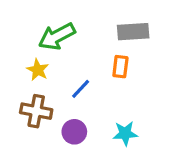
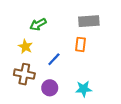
green arrow: (57, 36) -> (38, 24), size x0.7

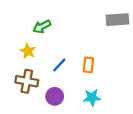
gray rectangle: (89, 21) -> (117, 20), moved
orange rectangle: (80, 44) -> (88, 65), moved

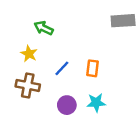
green arrow: (42, 27) -> (44, 28), turned 54
purple circle: (55, 96) -> (67, 105), moved

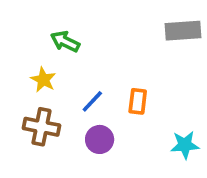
cyan star: (96, 103) -> (185, 145), moved
purple circle: (67, 105) -> (100, 139), moved

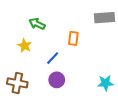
orange rectangle: (138, 101) -> (73, 38), moved
brown cross: (41, 127) -> (17, 83), moved

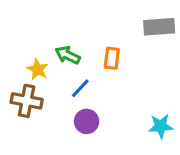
green arrow: (37, 24) -> (68, 55), moved
brown cross: (17, 83) -> (27, 101), moved

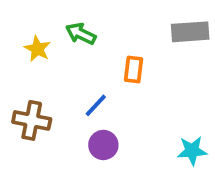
green arrow: (68, 55) -> (81, 34), moved
yellow star: (38, 69) -> (37, 49), moved

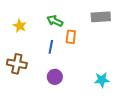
green arrow: (81, 34) -> (55, 21), moved
blue line: (96, 105) -> (51, 47), moved, turned -32

